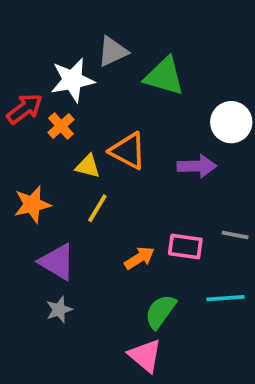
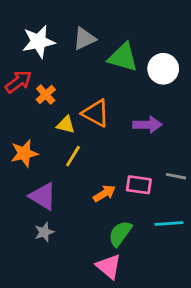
white star: (72, 80) -> (39, 42), moved
white circle: (231, 122) -> (163, 69), moved

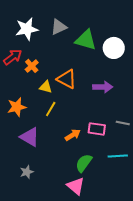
gray star: (44, 232) -> (27, 172), moved

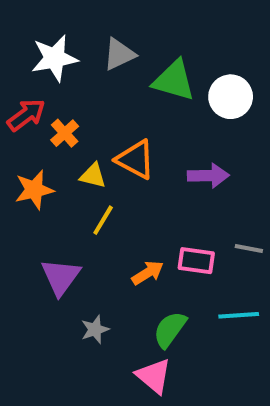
orange star: (17, 107) -> (34, 190), moved
purple triangle: (30, 137) -> (61, 277), turned 35
gray star: (27, 172) -> (95, 329), moved

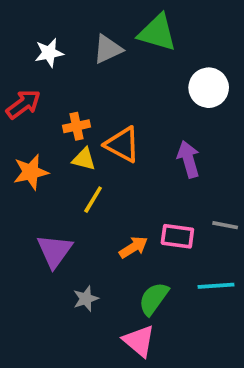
white star: (55, 58) -> (49, 53), size x0.7
green triangle: (174, 81) -> (157, 33), moved
orange cross: (65, 133) -> (77, 126), moved, turned 30
purple arrow: (208, 176) -> (188, 159), turned -105

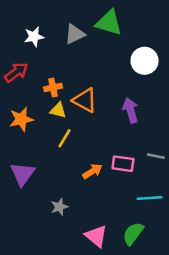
purple triangle: (55, 251) -> (23, 174), moved
green semicircle: (154, 299) -> (133, 234), moved

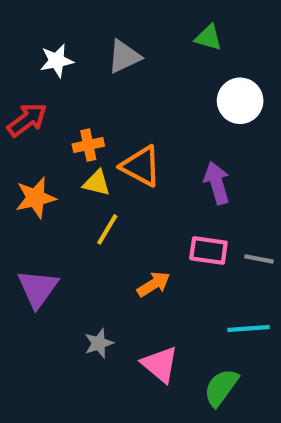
green triangle: (109, 23) -> (208, 38), moved, size x0.6
pink rectangle: (123, 164) -> (208, 250), moved
pink triangle: (96, 236) -> (160, 364), moved

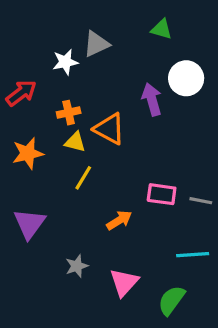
white star: (57, 61) -> (65, 62), moved
purple arrow: (217, 183) -> (152, 99), moved
pink triangle: (160, 364) -> (124, 282), turned 32

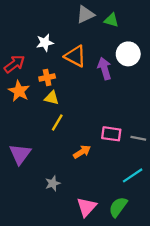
gray triangle: (96, 44) -> (85, 14), moved
orange triangle: (109, 129) -> (75, 56), moved
orange star: (28, 153) -> (19, 91), moved, turned -30
cyan line: (193, 255) -> (133, 175), turned -30
pink triangle: (124, 282) -> (87, 207), moved

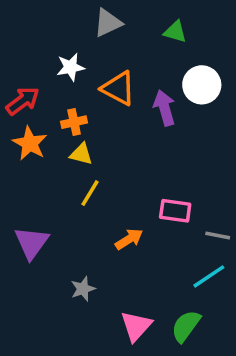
gray triangle: (85, 14) -> (108, 23), moved
gray line: (138, 138) -> (218, 236), moved

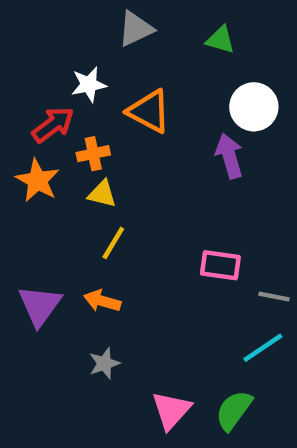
red arrow: (23, 101) -> (53, 125), moved
purple arrow: (165, 108) -> (229, 156), moved
orange arrow: (129, 239) -> (102, 301), moved, turned -132

